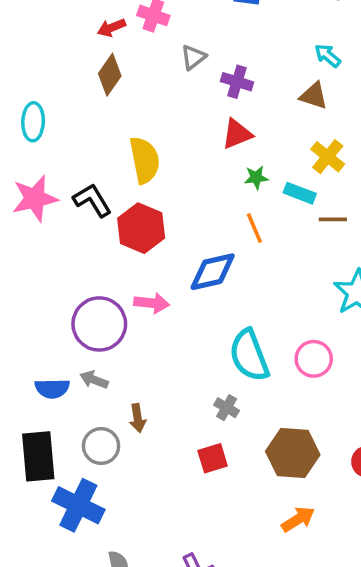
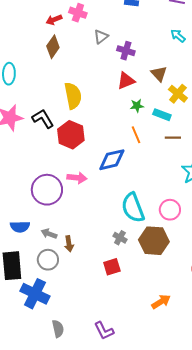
brown triangle: (314, 96) -> (159, 74), moved, turned 30
brown line: (333, 219) -> (173, 138), moved
gray arrow: (94, 380) -> (49, 234), moved
brown hexagon: (293, 453) -> (154, 241), moved

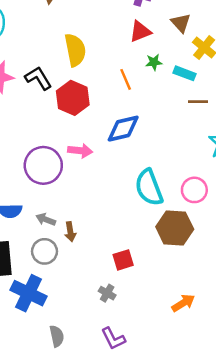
orange line: (136, 135) -> (126, 79), moved
gray cross: (120, 238) -> (107, 293), moved

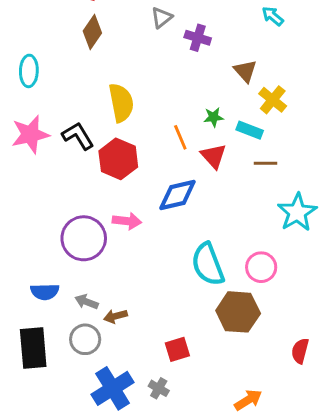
red triangle: (140, 32) -> (214, 156), moved, turned -50
brown arrow: (70, 232) -> (115, 316), turned 84
blue cross: (29, 293) -> (113, 388), moved, turned 32

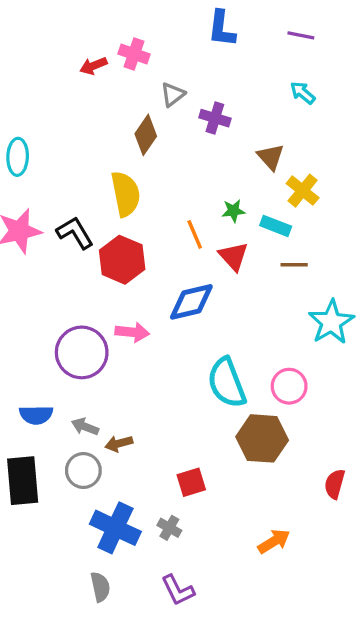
brown diamond: (92, 32) -> (146, 135), moved
blue cross: (113, 388) -> (115, 528), turned -33

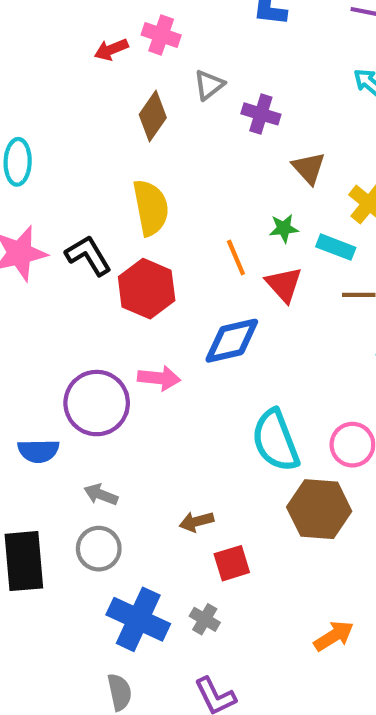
brown diamond: (146, 135) -> (153, 116), moved
brown triangle: (271, 157) -> (309, 168), moved
blue semicircle: (36, 415) -> (38, 451), moved
brown arrow: (119, 444) -> (196, 522), moved

